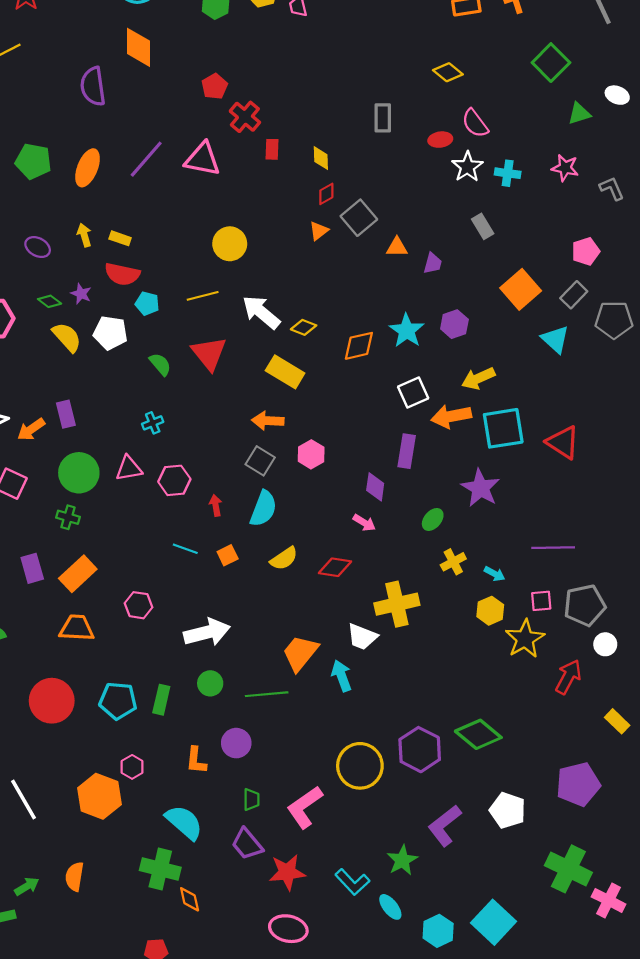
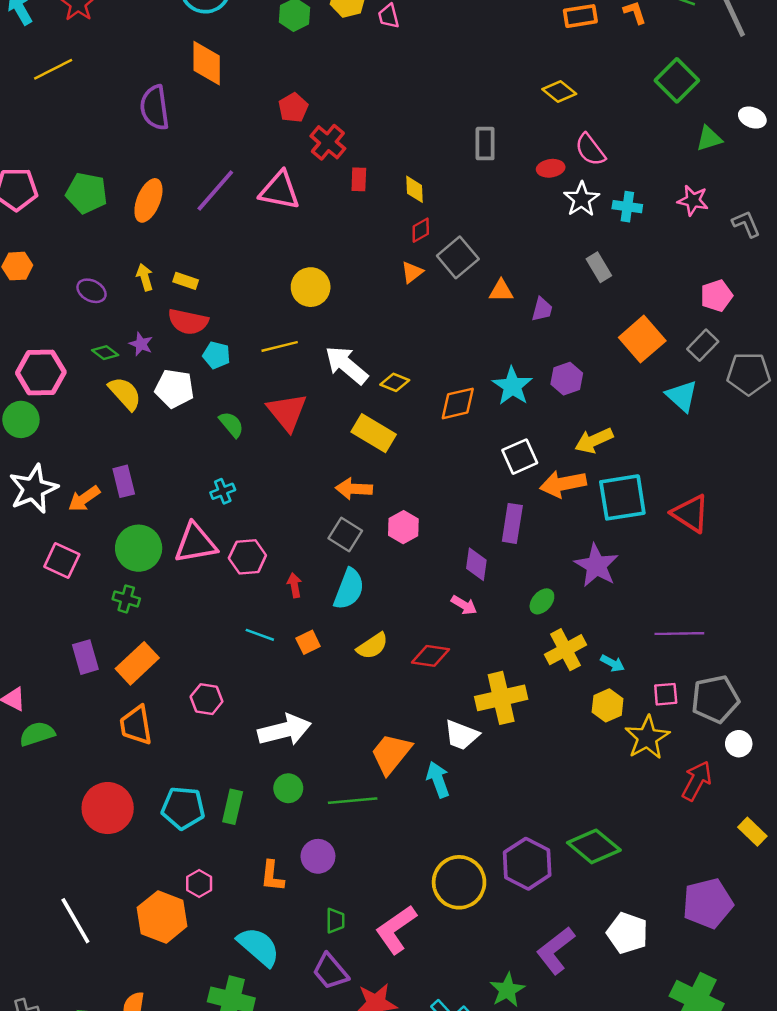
pink triangle: (129, 468) -> (195, 543), size x1.4
yellow cross: (453, 562) -> (565, 650), size x1.4
orange trapezoid: (77, 628) -> (136, 725), turned -102

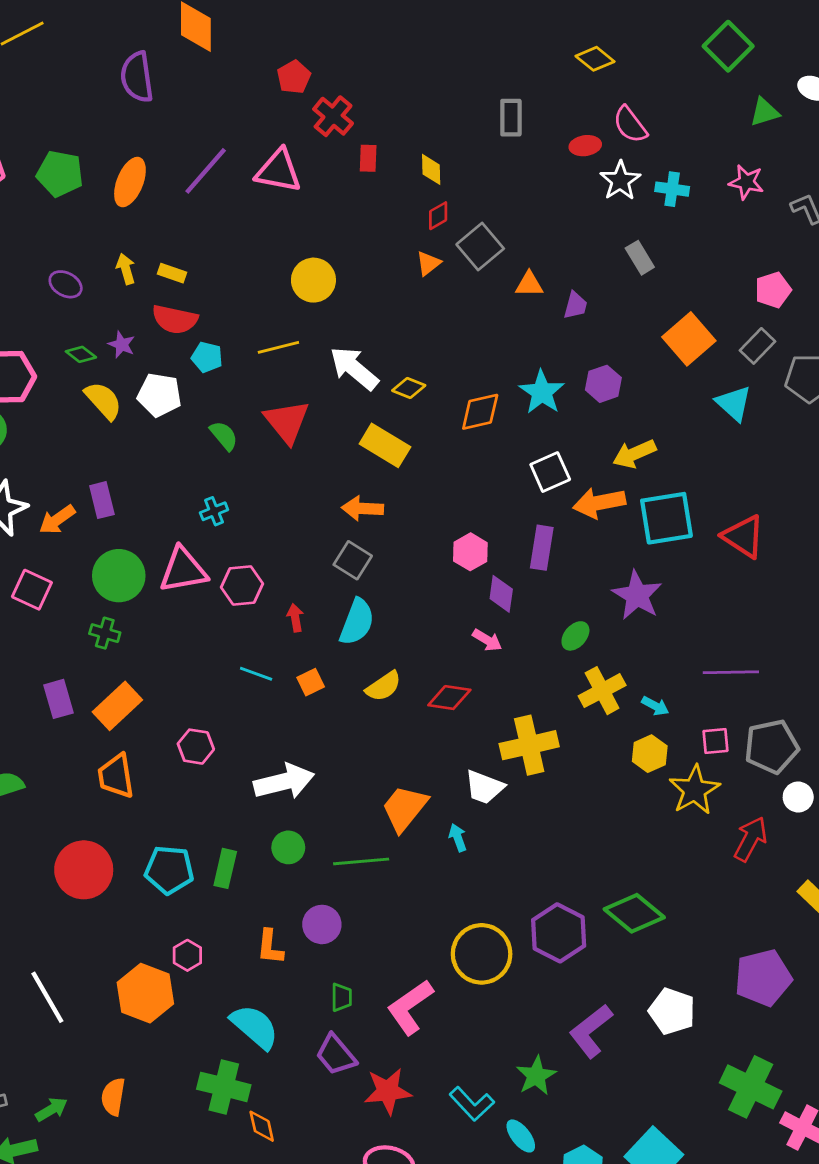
pink hexagon: (403, 527) -> (470, 552), moved
cyan arrow: (438, 780) -> (458, 838), size x0.7

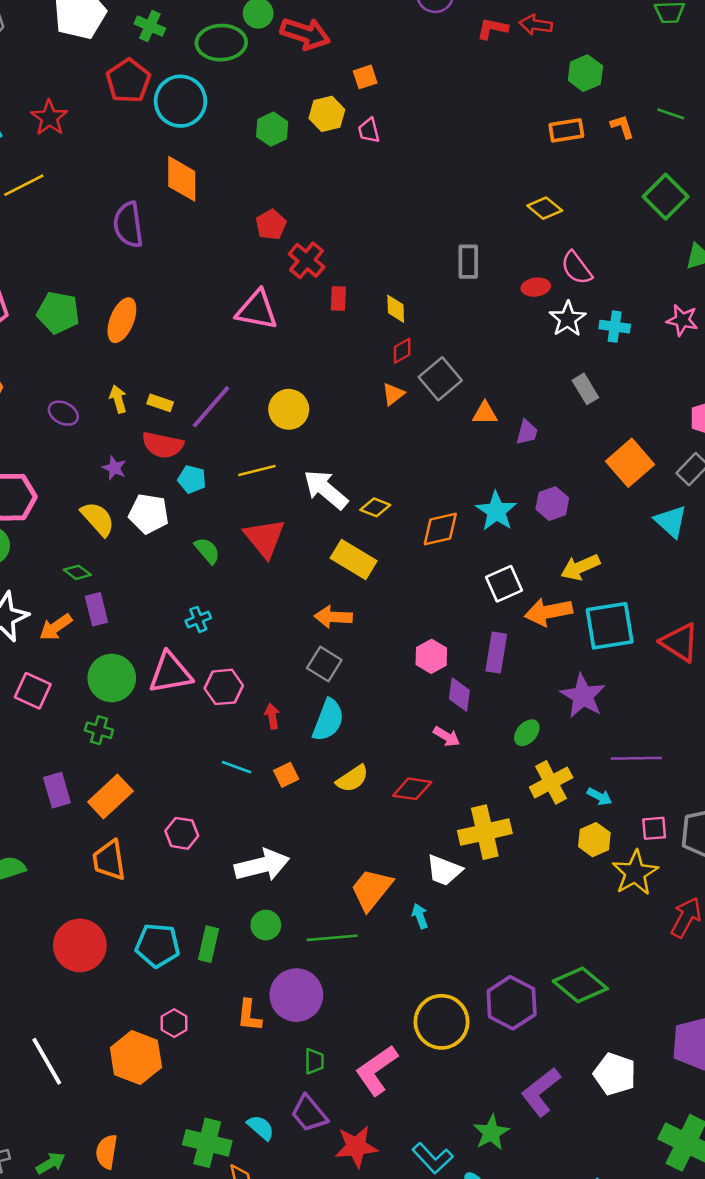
purple line: (206, 171) -> (211, 407), moved
green diamond: (81, 354) -> (77, 572), moved
purple line: (731, 672) -> (636, 758), moved
purple circle: (322, 924) -> (296, 995), size x1.5
cyan semicircle: (255, 1027) -> (261, 1128), moved, size x0.6

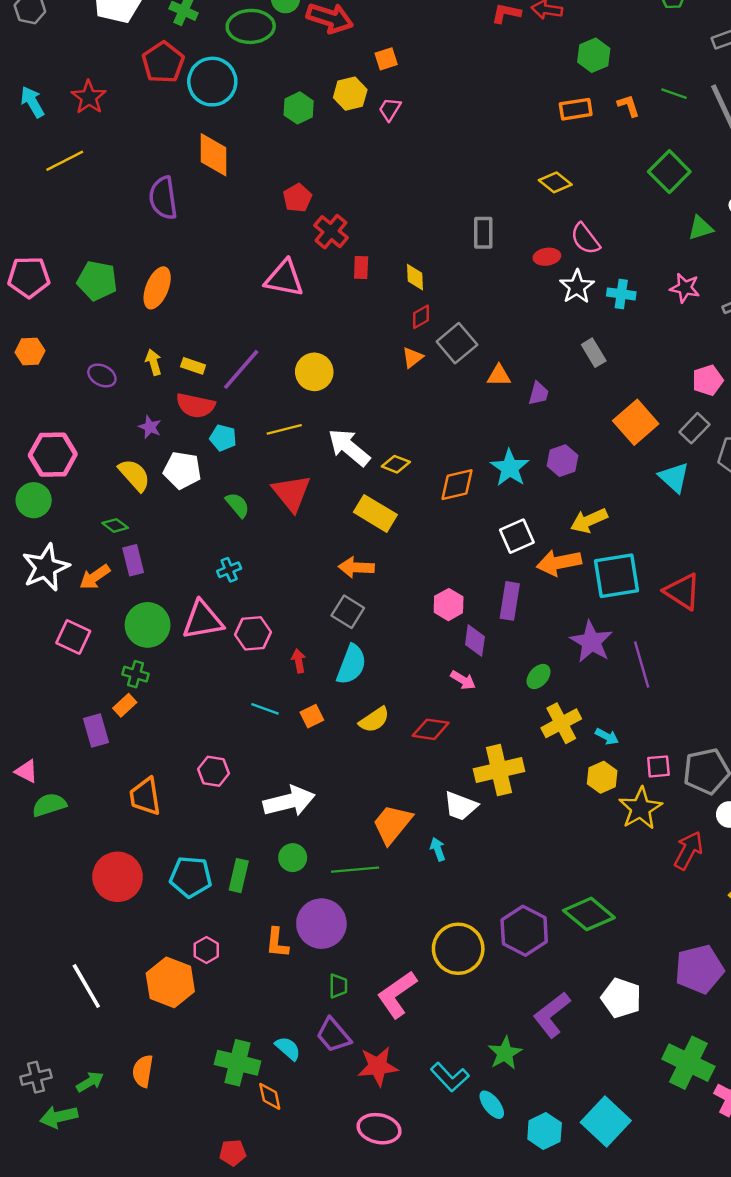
pink trapezoid: (369, 130) -> (390, 109), turned 45
purple line: (636, 758) -> (642, 665), moved, turned 75
orange rectangle: (110, 796) -> (125, 705), moved, size x0.6

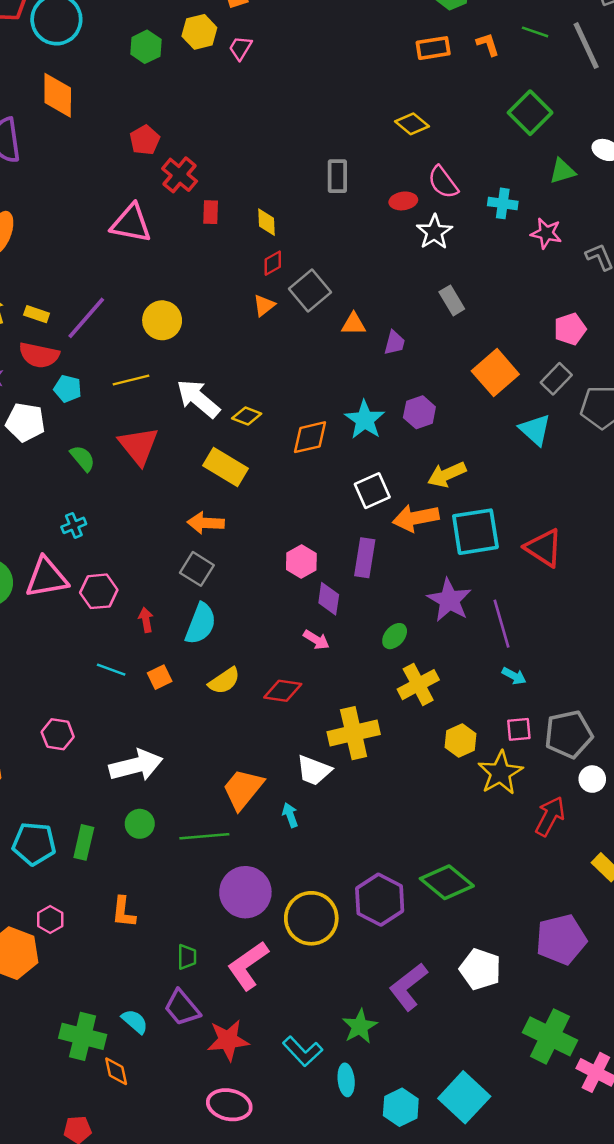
cyan cross: (621, 294) -> (503, 203), moved
cyan arrow: (607, 736) -> (514, 676), moved
purple circle: (321, 924) -> (245, 892), moved
cyan ellipse: (492, 1105) -> (346, 1080), turned 32

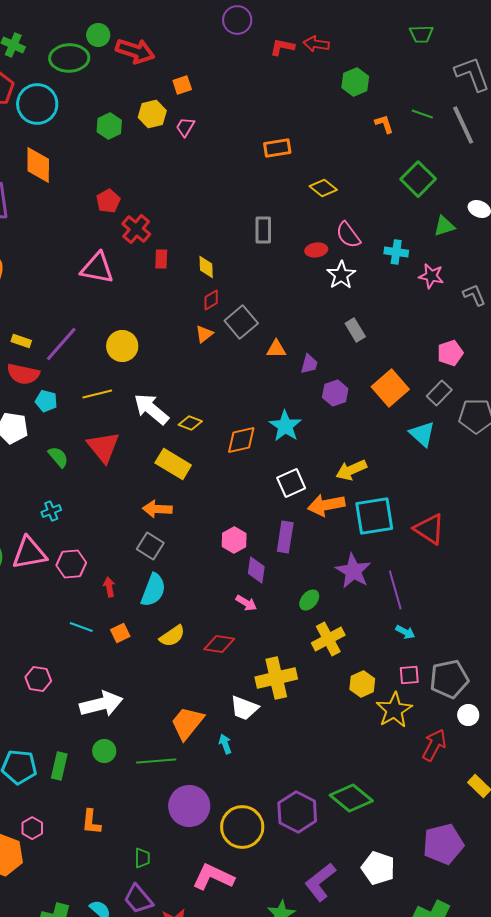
orange rectangle: (433, 48) -> (277, 148), moved
purple hexagon: (419, 412) -> (335, 393), moved
pink L-shape: (248, 966) -> (213, 877), moved, turned 60

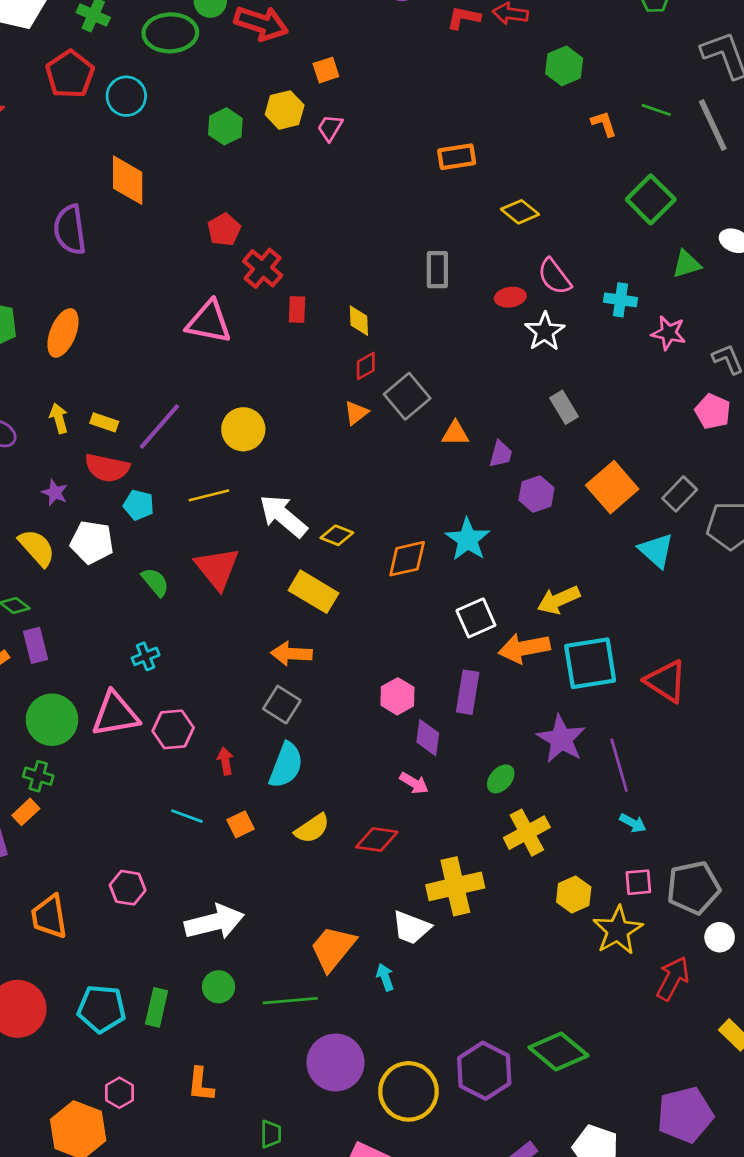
cyan circle: (37, 104) -> (126, 96), size x0.7
pink pentagon: (450, 353) -> (713, 411), moved, turned -30

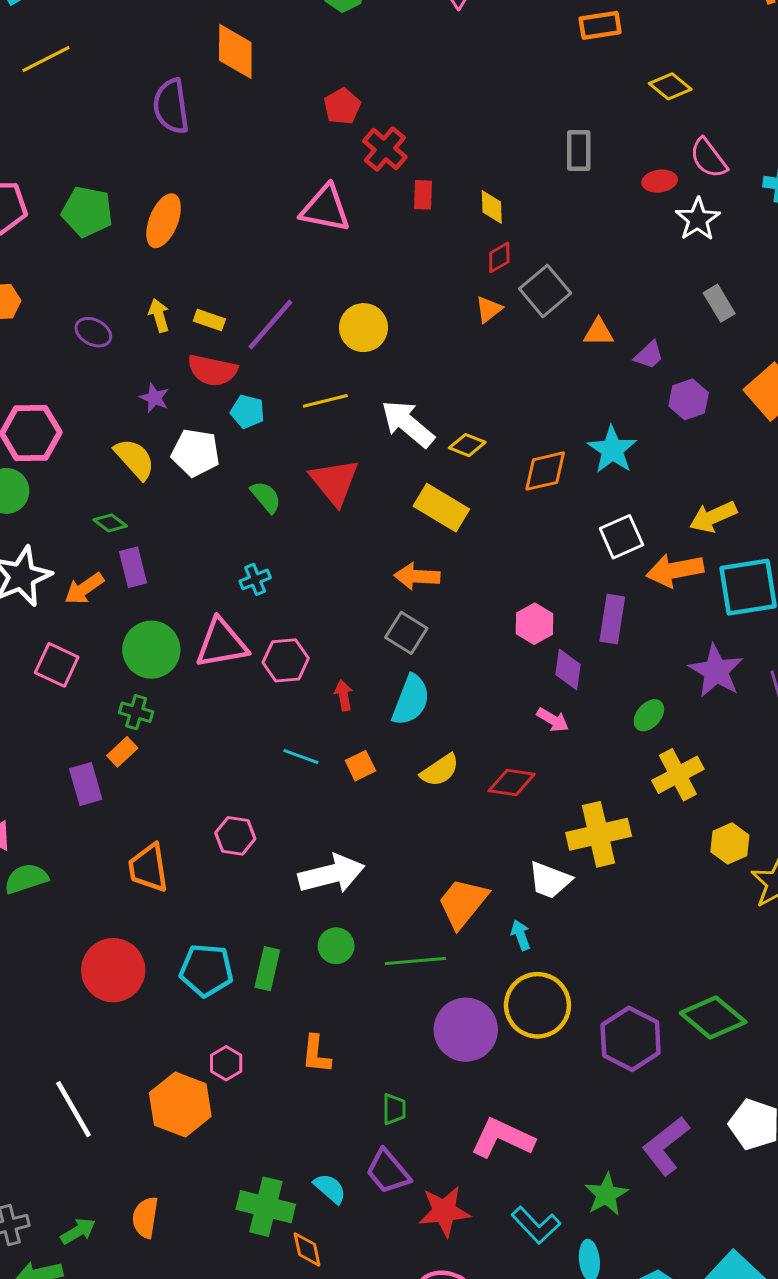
purple trapezoid: (501, 454) -> (649, 355), turned 32
yellow circle: (408, 1091) -> (537, 1005), moved

